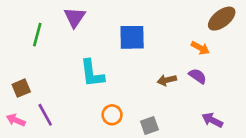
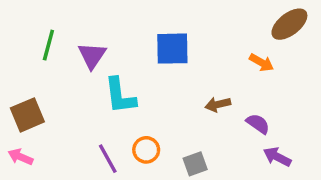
purple triangle: (75, 17) -> (92, 56), moved
purple semicircle: (198, 76) -> (258, 124), moved
brown square: (21, 88) -> (27, 115), size x1.4
purple line: (45, 115) -> (108, 159), moved

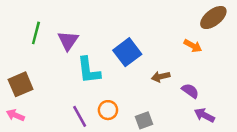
blue square: (172, 49) -> (127, 52), moved, turned -36

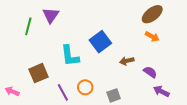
brown ellipse: (213, 18) -> (152, 14), moved
purple triangle: (68, 41) -> (51, 15), moved
brown square: (21, 84) -> (38, 73), moved

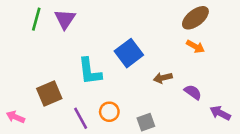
green line: (28, 26) -> (36, 19), moved
purple arrow: (161, 91) -> (220, 113), moved

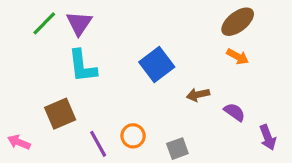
green line: (36, 19) -> (44, 23), turned 30
cyan L-shape: (90, 71) -> (82, 66), moved
purple arrow: (220, 113) -> (268, 137), turned -138

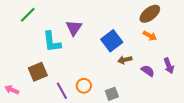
purple triangle: (79, 23) -> (74, 28), moved
blue square: (157, 65) -> (112, 41), moved
purple arrow: (268, 137) -> (169, 66), moved

